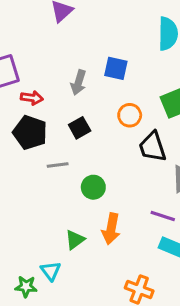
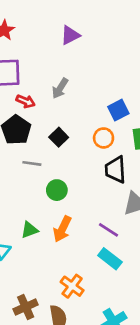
blue square: (116, 68) -> (118, 110), moved, turned 35
gray arrow: (79, 83) -> (60, 88), moved
black square: (80, 128) -> (59, 137), turned -30

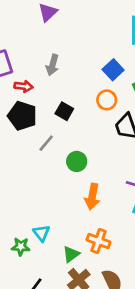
gray line: (32, 163) -> (46, 143), turned -42
green triangle: (30, 230) -> (71, 254), moved
orange cross: (72, 286) -> (99, 241), moved

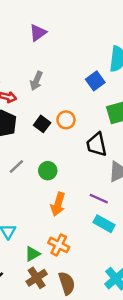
blue square: (113, 70) -> (95, 81), moved
orange circle: (107, 100) -> (66, 120), moved
gray line: (46, 143) -> (16, 166), moved

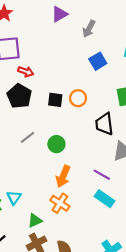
gray arrow: (36, 81) -> (89, 29), moved
blue square: (95, 81) -> (98, 61), moved
black square: (42, 124) -> (55, 100), turned -35
orange cross: (59, 245) -> (60, 203), moved

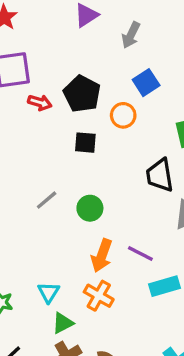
black pentagon: (19, 96) -> (82, 94), moved
orange circle: (78, 98) -> (123, 115), moved
purple line: (102, 175) -> (140, 253), moved
cyan triangle: (14, 198) -> (49, 292), moved
cyan rectangle: (104, 199) -> (164, 286), turned -48

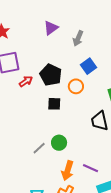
red arrow: (40, 103) -> (26, 81), turned -48
gray line: (47, 200) -> (39, 148), moved

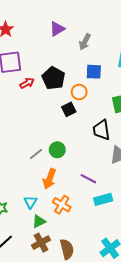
blue square: (89, 66) -> (94, 72), turned 35
black square: (54, 104) -> (69, 109), moved, turned -32
orange arrow: (68, 171) -> (49, 179), moved

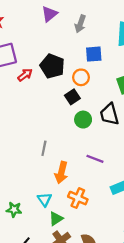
green circle: (57, 150) -> (83, 120), moved
gray line: (36, 154) -> (44, 148), turned -32
purple line: (88, 179) -> (95, 159), moved

